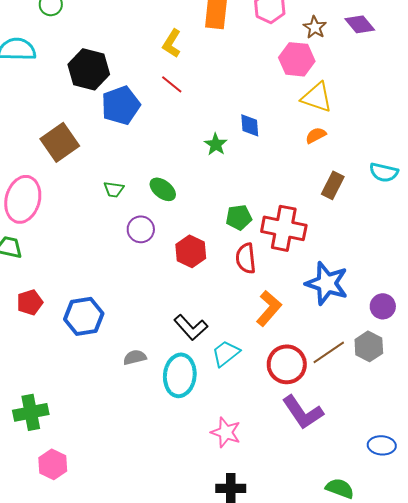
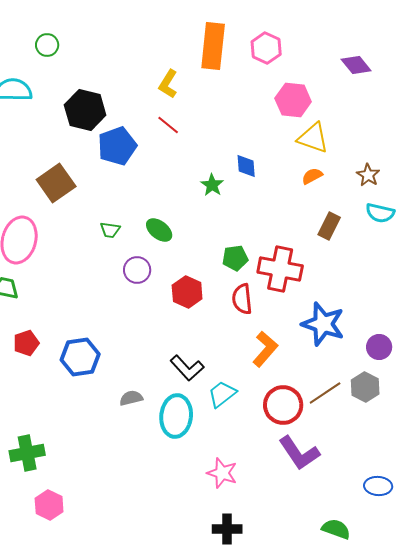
brown star: (315, 27) -> (368, 175), moved

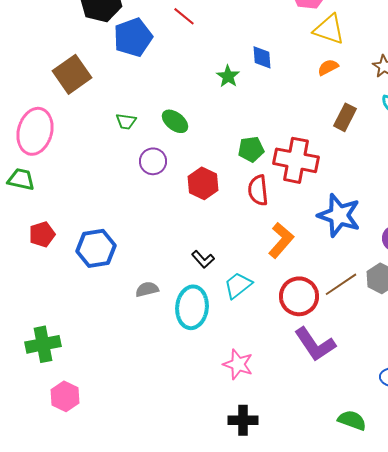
black L-shape: (187, 368) -> (203, 259), size x0.7

